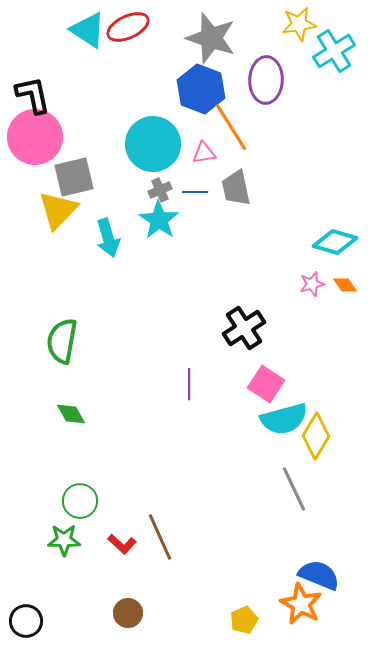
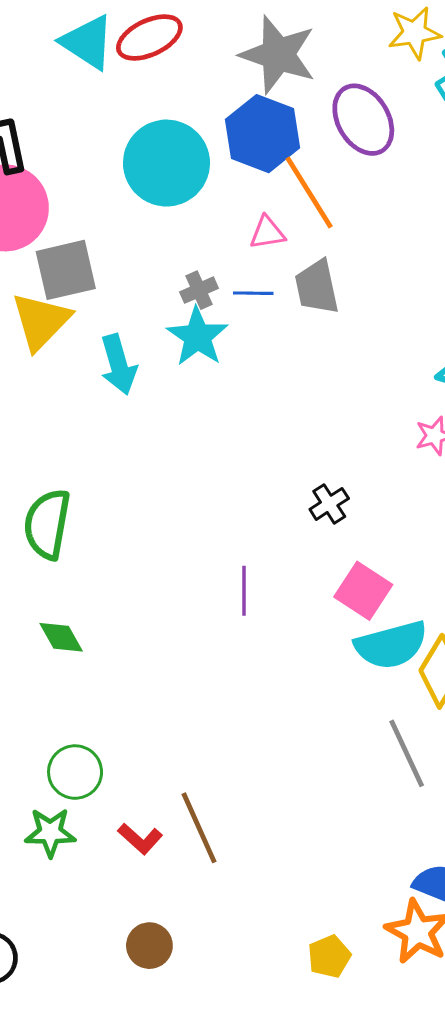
purple ellipse: (266, 80) -> (363, 120), turned -33
cyan circle: (153, 144) -> (166, 163), moved
black cross: (244, 328) -> (329, 504), size x0.6

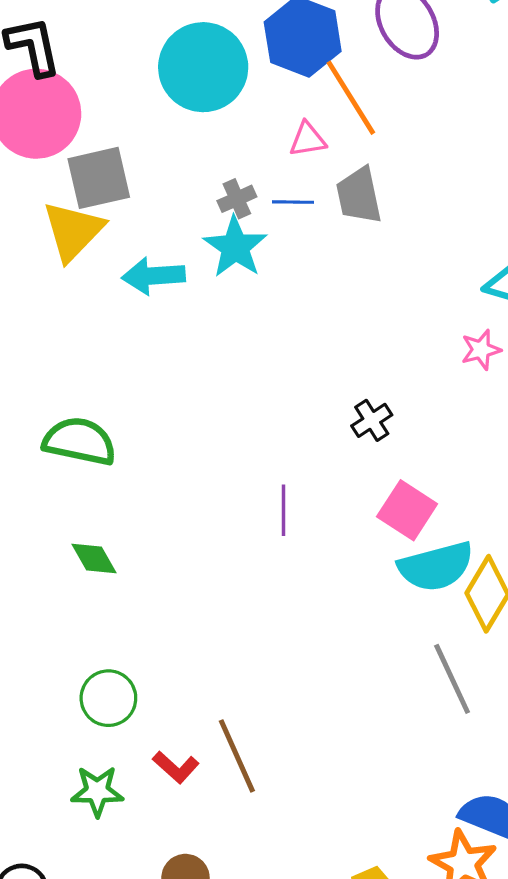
cyan arrow: (118, 364) -> (153, 276), turned 102
green semicircle: (47, 524) -> (80, 441), turned 92
green star: (50, 832) -> (97, 791), moved

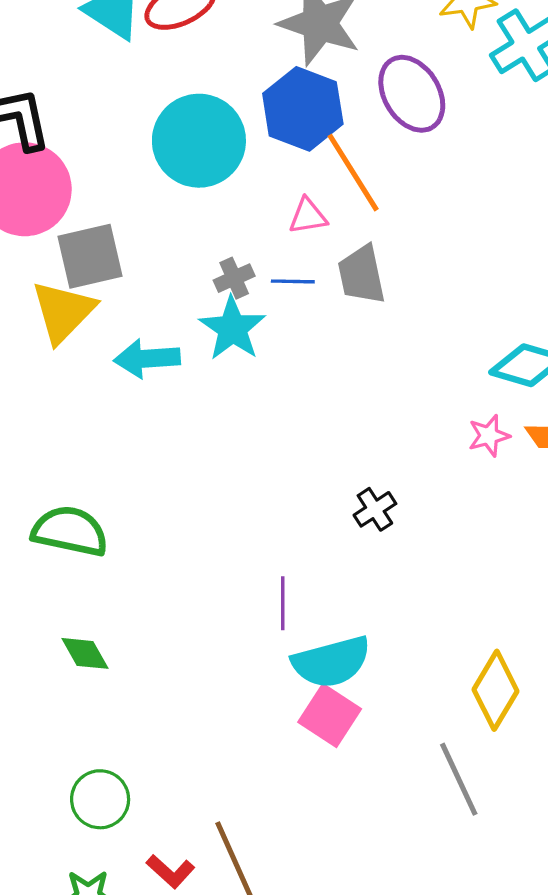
pink square: (407, 510) -> (330, 715), moved
cyan semicircle: (436, 566) -> (331, 662), moved

